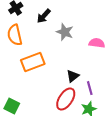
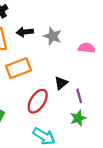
black arrow: (44, 16) -> (25, 32), moved, turned 42
red ellipse: (66, 99) -> (38, 101), moved

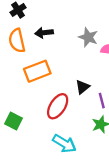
gray star: (53, 36) -> (88, 37), moved

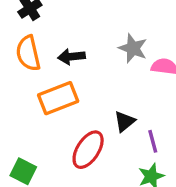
black arrow: (44, 33) -> (71, 57), moved

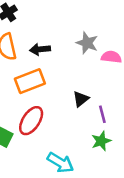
red ellipse: (88, 150) -> (31, 121), moved

